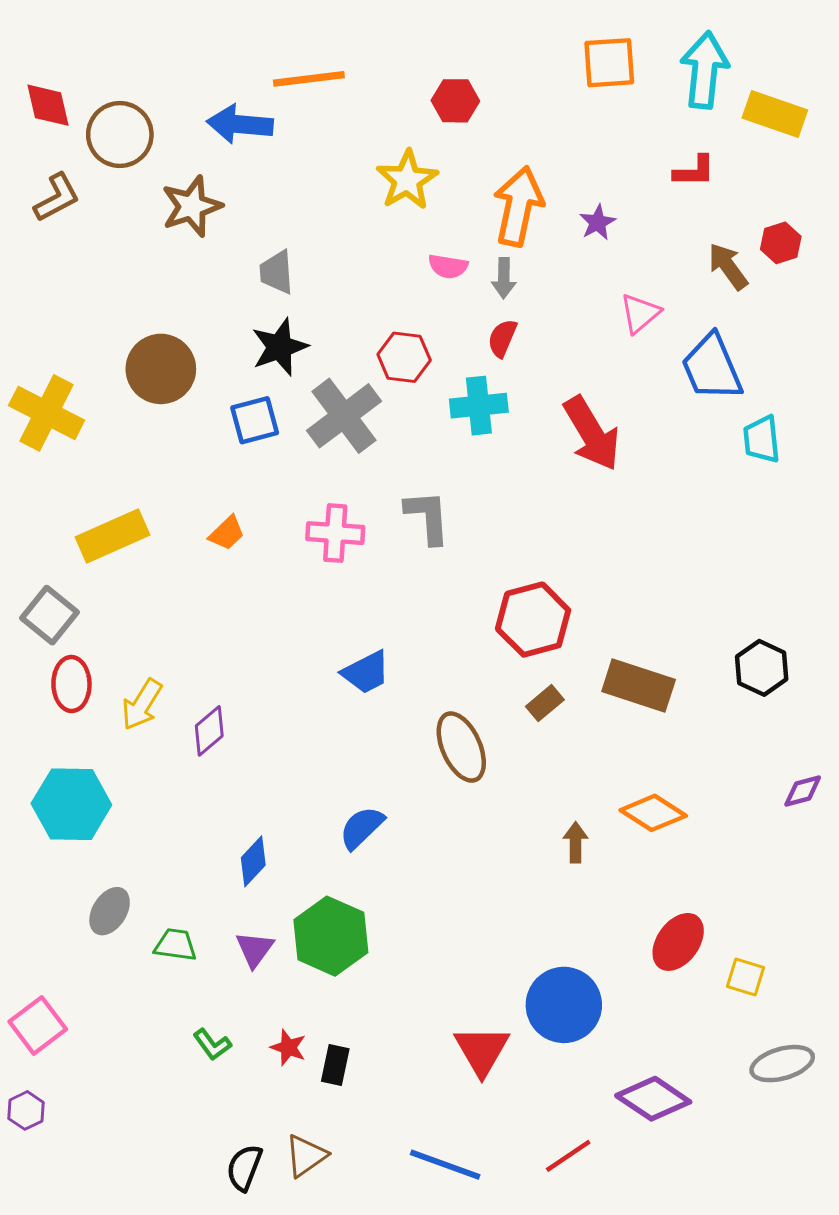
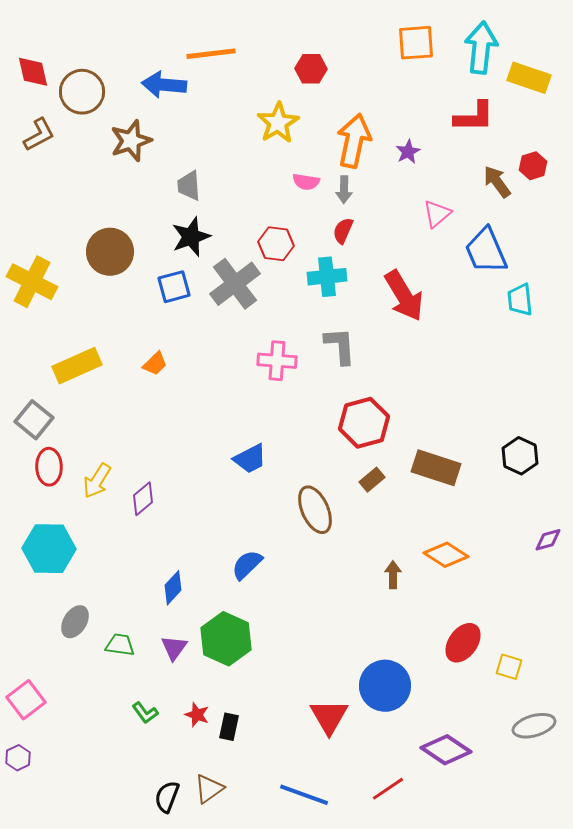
red L-shape: (694, 171) -> (474, 117), size x1.4
gray L-shape: (428, 517) -> (340, 346), moved
pink cross: (335, 533) -> (277, 361), moved

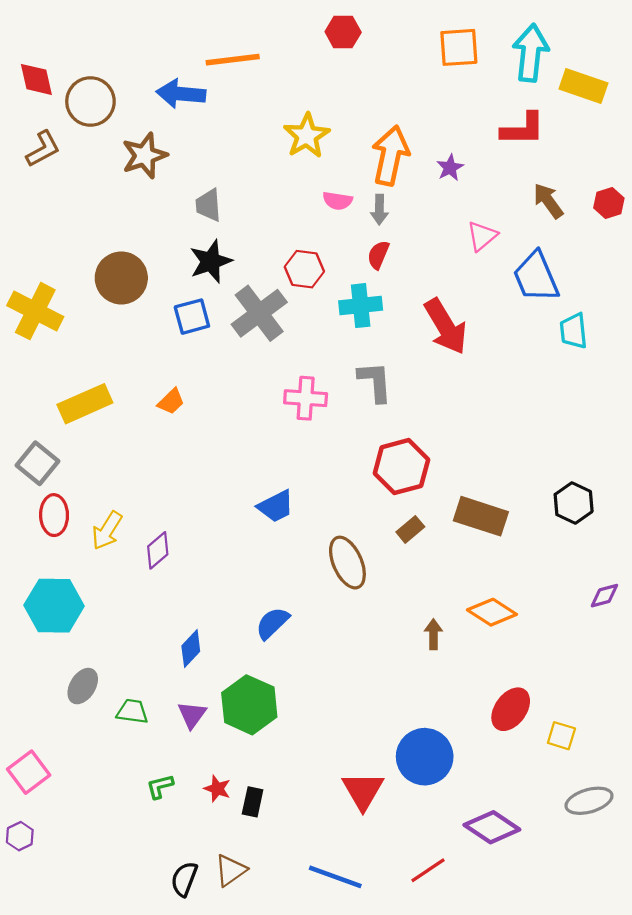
red hexagon: (311, 69) -> (343, 32), moved
red hexagon: (533, 166) -> (609, 203), moved
green L-shape: (145, 713) -> (160, 786), turned 112

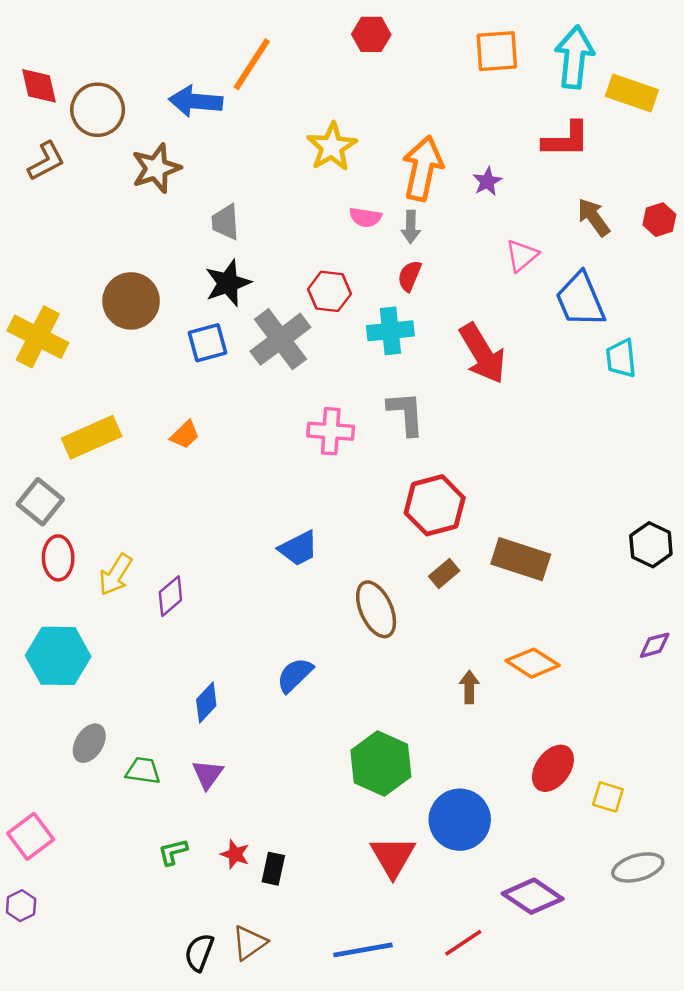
orange line: (233, 60) -> (252, 64), turned -50
black hexagon: (574, 503) -> (651, 545), moved
green hexagon: (249, 705) -> (381, 763), moved
blue line: (335, 877) -> (363, 950), turned -30

